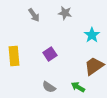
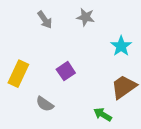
yellow rectangle: (14, 56) -> (18, 74), turned 30
gray semicircle: (49, 87) -> (45, 104), moved

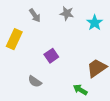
cyan star: (121, 46) -> (95, 23), moved
yellow rectangle: (18, 74) -> (14, 39), moved

